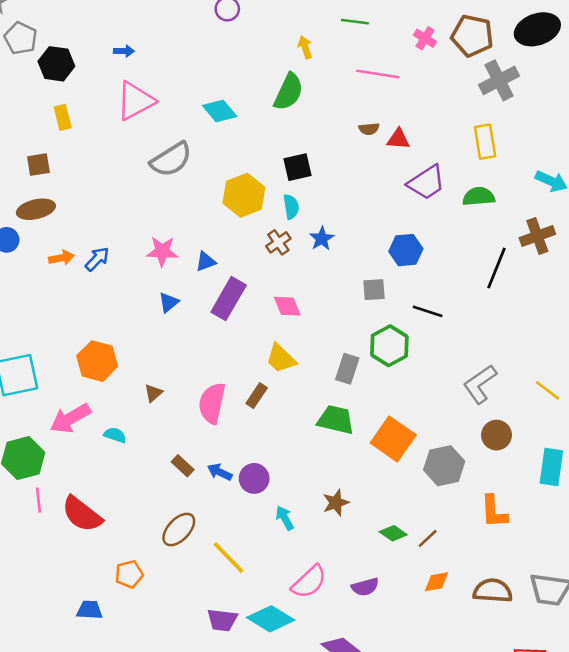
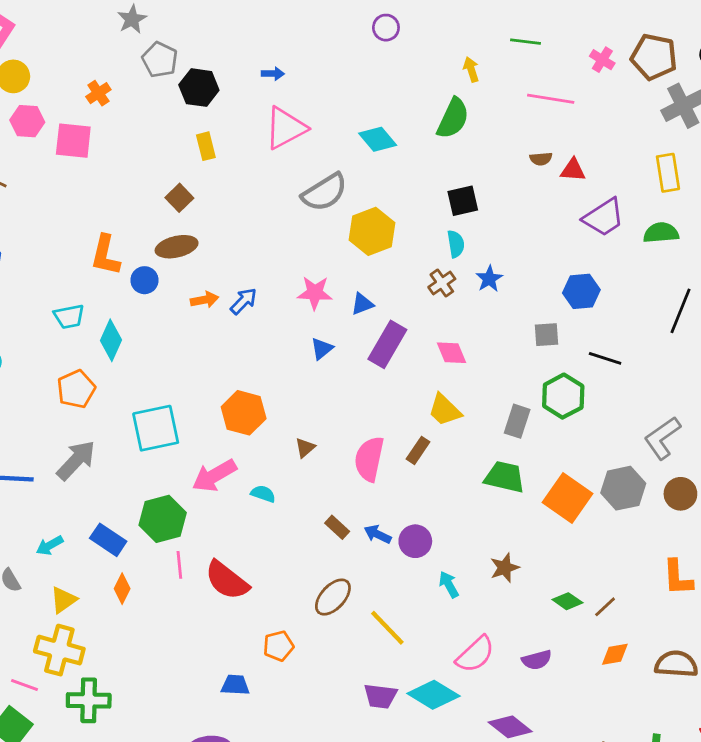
brown square: (38, 165) -> (179, 198), turned -35
yellow hexagon: (244, 195) -> (372, 231), moved
gray hexagon: (444, 466) -> (623, 488), moved

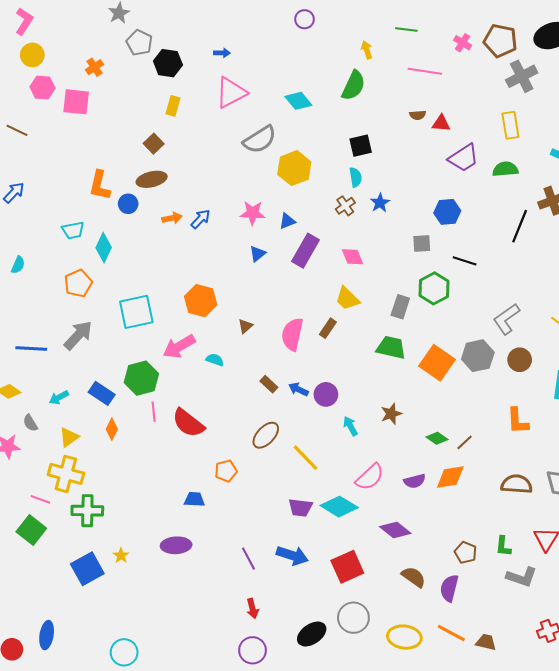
yellow rectangle: (206, 146) -> (173, 106), turned 30
orange diamond: (615, 654) -> (450, 477), moved, size x1.4

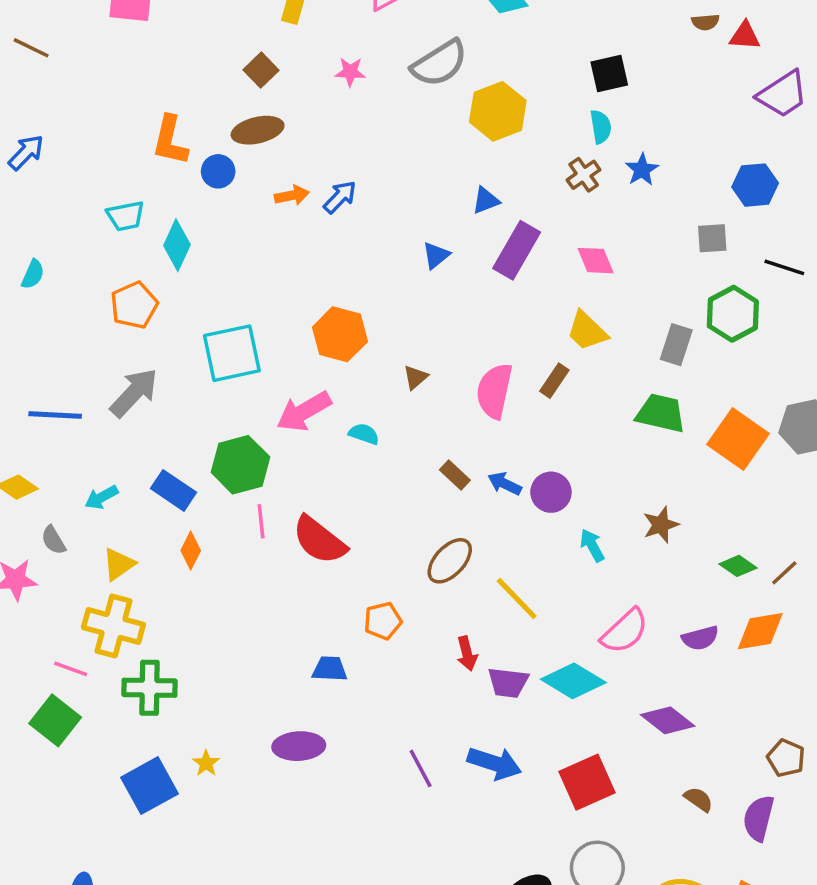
pink star: (253, 213) -> (350, 72), moved, size x0.7
brown semicircle: (414, 577) -> (699, 799), size x0.7
red arrow: (253, 609) -> (467, 653), moved

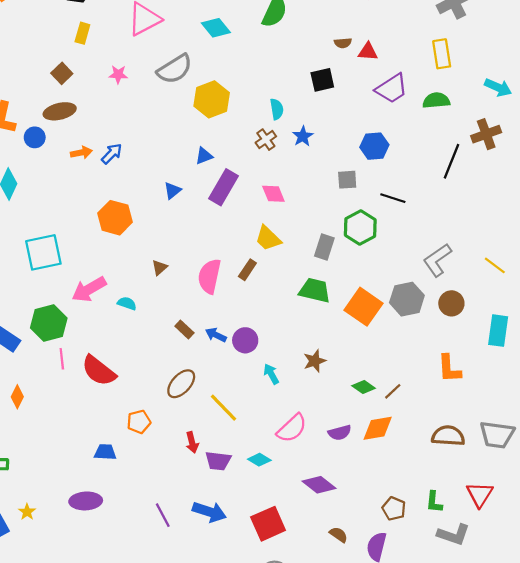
black square: (609, 74) -> (322, 80), moved
orange hexagon: (340, 334) -> (115, 218), moved
orange diamond: (191, 551) -> (17, 397), moved
cyan diamond: (573, 681) -> (259, 460), size x0.6

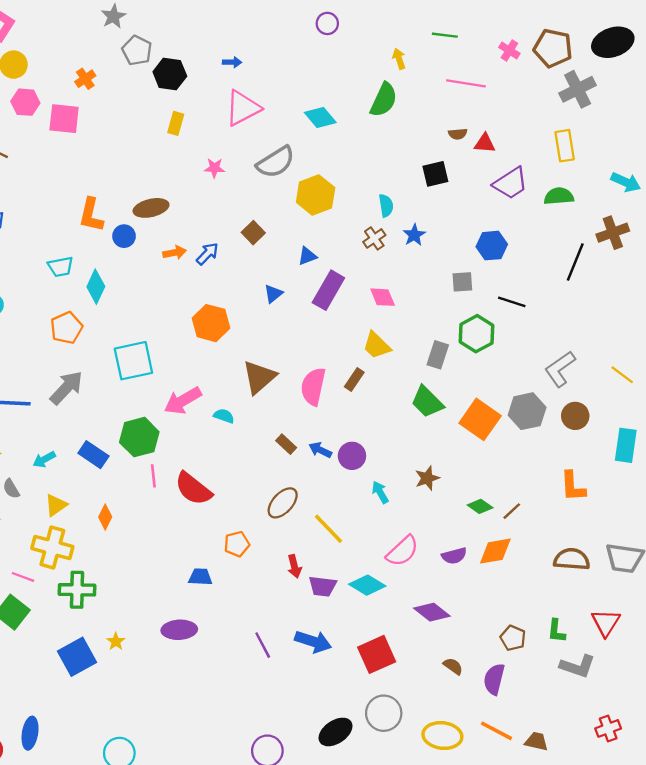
brown square: (62, 73) -> (253, 233), moved
brown triangle: (159, 268) -> (259, 377), size x2.0
green trapezoid: (315, 290) -> (427, 402), turned -148
cyan diamond: (259, 460) -> (367, 585), size x1.4

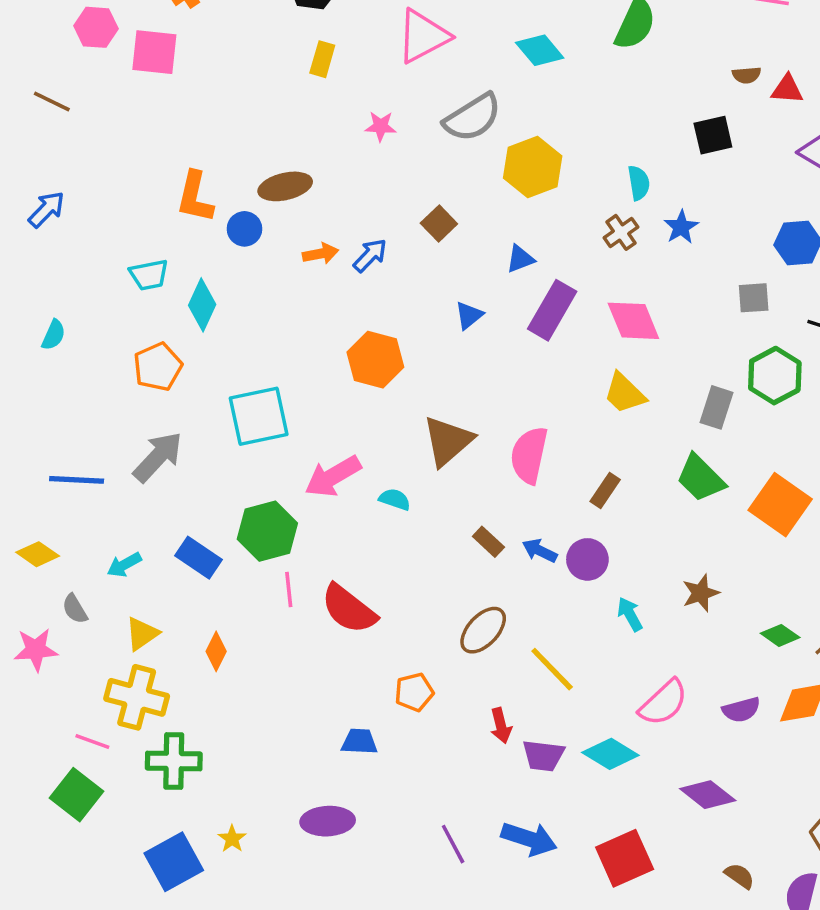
pink diamond: (383, 297) -> (633, 321), size x1.4
brown rectangle: (354, 379) -> (605, 490), moved

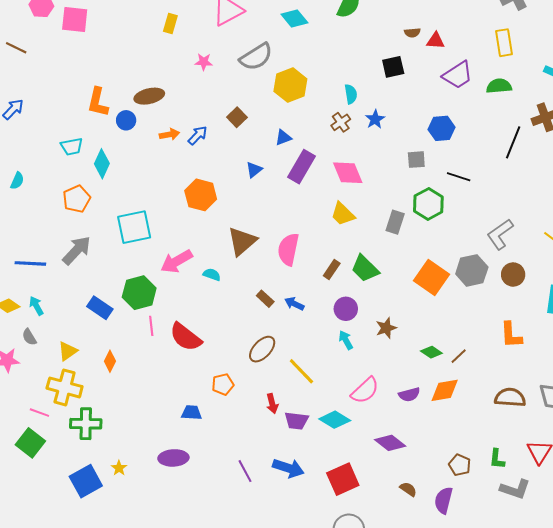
green trapezoid: (701, 478) -> (365, 268), moved
purple circle: (587, 559) -> (346, 309), moved
cyan arrow: (124, 565) -> (36, 306), moved, turned 90

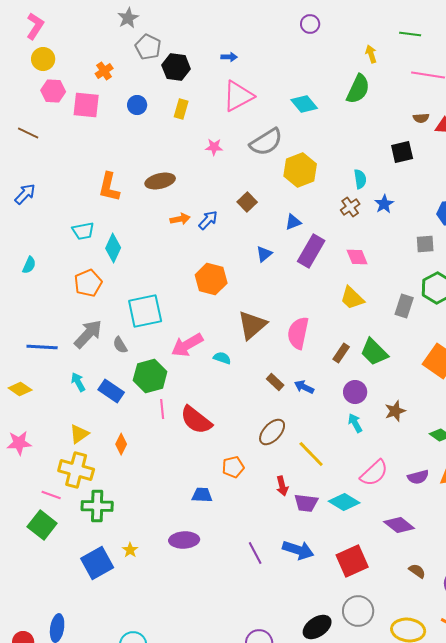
blue circle: (126, 120) -> (137, 105), moved
pink diamond: (348, 173) -> (357, 257), size x0.7
cyan arrow: (36, 306) -> (78, 382), moved
gray semicircle: (29, 337) -> (120, 345), moved

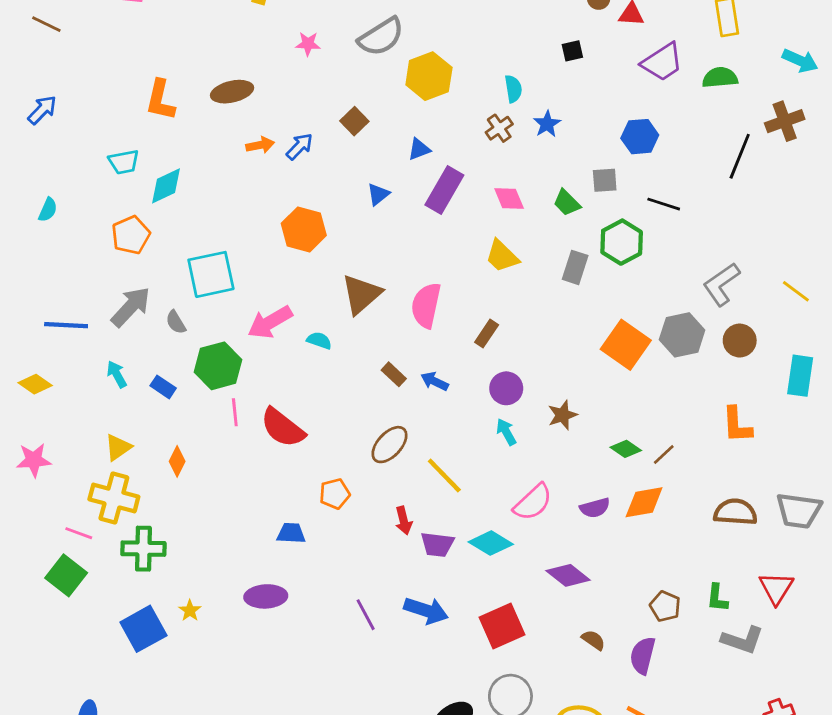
black square: (402, 152) -> (572, 51), size x0.7
cyan diamond: (113, 248) -> (166, 186), turned 40
green trapezoid: (374, 352) -> (567, 203), moved, size x0.7
blue rectangle: (111, 391) -> (163, 387), size x0.7

